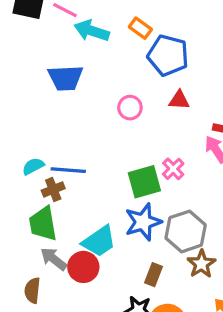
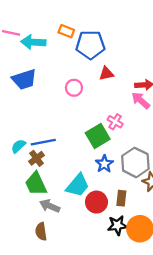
blue star: (143, 222) -> (104, 164), size x0.7
red circle: (83, 267) -> (96, 202), moved

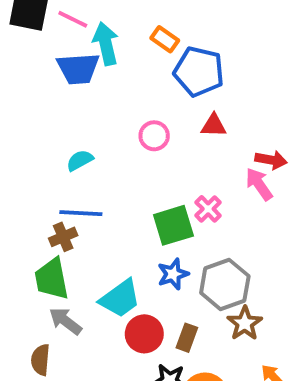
cyan arrow: (33, 42) -> (106, 44), turned 60
blue trapezoid: (24, 79) -> (78, 69), moved
cyan semicircle: (18, 146) -> (80, 160), moved

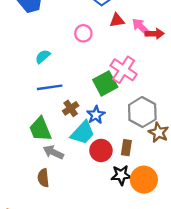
pink arrow: (259, 184) -> (141, 27), moved
pink cross: (208, 209) -> (124, 70), size x1.6
brown cross: (63, 237) -> (71, 108), moved
blue star: (173, 274) -> (96, 115), moved

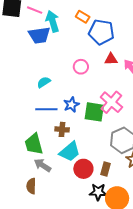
green square: (105, 83) -> (94, 112), turned 30
brown cross: (71, 108) -> (62, 129), turned 32
blue star: (96, 115) -> (71, 105), moved

